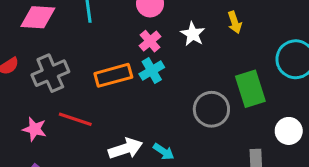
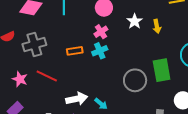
white star: (193, 34) -> (135, 21), moved
orange rectangle: (113, 75) -> (75, 51), size x0.7

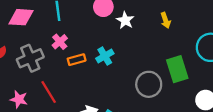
white star: (135, 21) -> (125, 20), moved
pink cross: (101, 32) -> (60, 42), moved
red line: (47, 76) -> (49, 92), turned 40

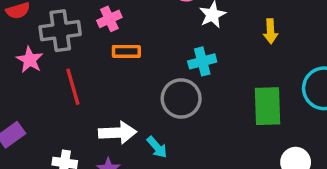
cyan cross: (105, 56) -> (202, 61), moved
gray circle: (149, 84) -> (181, 98), moved
pink star: (19, 99) -> (30, 60), moved

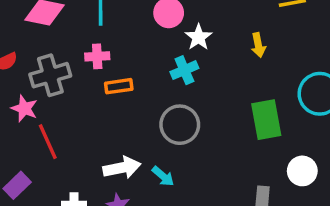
pink cross: (109, 19) -> (97, 56), turned 30
cyan cross: (202, 61) -> (184, 70), moved
red line: (73, 87) -> (48, 142), moved

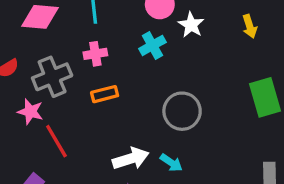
cyan cross: (184, 70) -> (152, 45), moved
orange rectangle: (119, 86) -> (105, 94), moved

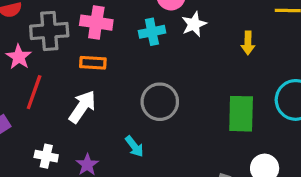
pink cross: (95, 54) -> (96, 23), size x1.4
red line: (56, 141) -> (34, 92), turned 32
white arrow: (131, 159) -> (82, 107), moved, turned -56

